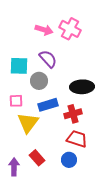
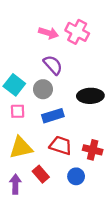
cyan square: (19, 66) -> (14, 85), moved, turned 36
red cross: (73, 114) -> (93, 150), moved, turned 30
yellow triangle: (28, 123) -> (21, 148), moved, turned 40
red trapezoid: (77, 139) -> (61, 145), moved

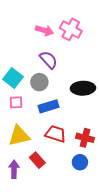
blue circle: (76, 176) -> (80, 162), moved

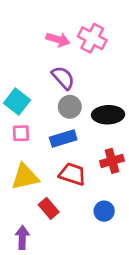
gray circle: (39, 82) -> (70, 107), moved
red cross: (85, 138) -> (112, 161), moved, turned -30
purple arrow: (14, 169) -> (22, 237), moved

